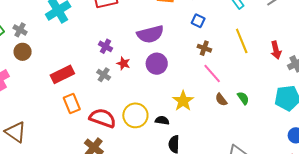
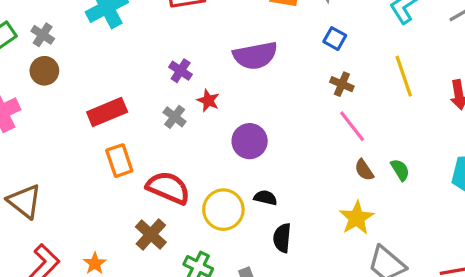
purple circle: (157, 64) -> (250, 141), moved
yellow star: (183, 101) -> (357, 218), moved
yellow circle: (135, 115) -> (223, 210), moved

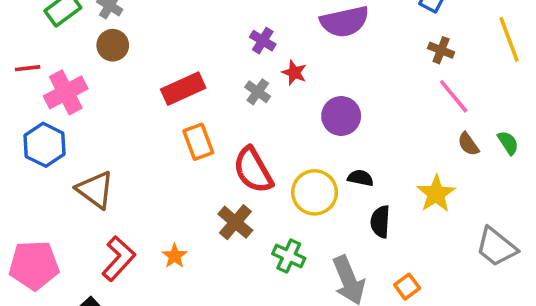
red semicircle: (168, 188) -> (253, 170), turned -141
yellow star: (357, 218) -> (436, 194), moved

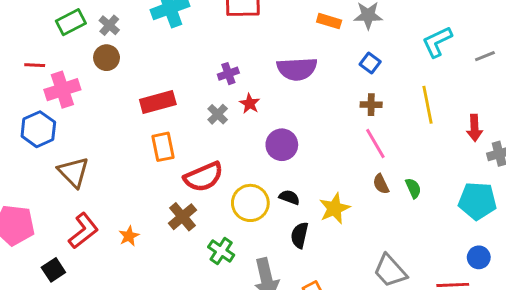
purple cross: (263, 41) -> (228, 74), turned 30
brown cross: (441, 50) -> (371, 105), turned -30
red semicircle: (253, 170) -> (204, 177), turned -93
yellow star: (436, 194) -> (334, 208), moved

